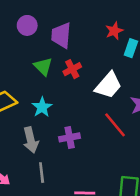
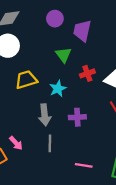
red cross: (72, 69) -> (87, 73), moved

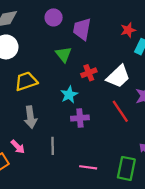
cyan star: (58, 89) -> (69, 95), moved
gray arrow: (45, 115) -> (30, 117), moved

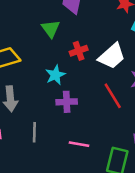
pink line: (88, 167) -> (79, 144), moved

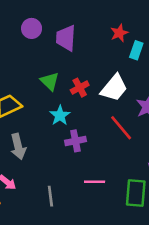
green triangle: (51, 29) -> (50, 81), moved
gray line: (34, 132) -> (50, 196), moved

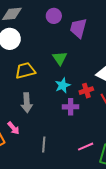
red cross: (80, 88) -> (86, 91), moved
pink line: (95, 182) -> (86, 147), moved, turned -35

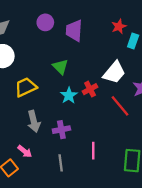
red cross: (86, 91) -> (90, 89), moved
purple cross: (71, 107) -> (61, 130), moved
pink line: (86, 147) -> (93, 151), moved, turned -56

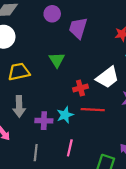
cyan star: (69, 95) -> (65, 115), moved
red line: (120, 106) -> (93, 110), moved, turned -60

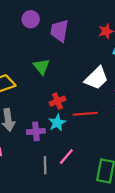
red cross: (80, 88) -> (58, 101), moved
pink line: (70, 148) -> (66, 156), turned 35
gray line: (36, 153) -> (45, 165), moved

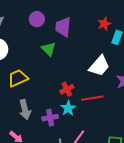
green triangle: (41, 67) -> (49, 49), moved

